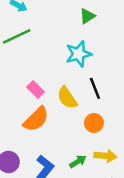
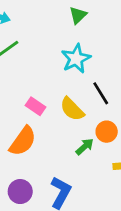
orange semicircle: (36, 119) -> (23, 141), moved
green arrow: (78, 162) -> (85, 147), moved

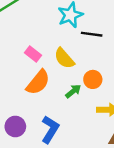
black line: (101, 93) -> (92, 34), moved, turned -54
orange semicircle: (23, 141) -> (38, 82), moved

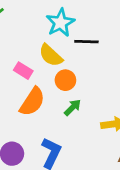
yellow semicircle: (64, 58) -> (51, 55), moved
orange circle: (93, 79) -> (65, 80), moved

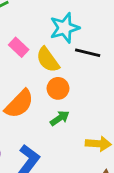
pink rectangle: (23, 71) -> (19, 47), moved

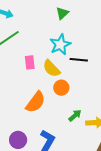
pink rectangle: (19, 47) -> (30, 62), turned 48
green arrow: (60, 118) -> (75, 115), moved

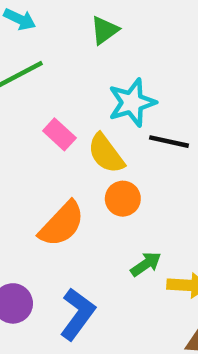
green triangle: (62, 13) -> (105, 30), moved
pink rectangle: (30, 62) -> (59, 134), turned -48

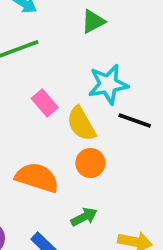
orange semicircle: (62, 224) -> (37, 178), turned -123
green arrow: (146, 264) -> (84, 217), moved

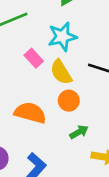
cyan star: (108, 84) -> (62, 37), moved
green arrow: (84, 217) -> (79, 132), moved

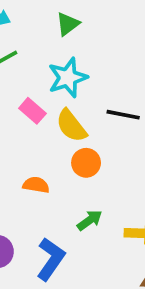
orange semicircle: (30, 113) -> (36, 185), size x0.6
green arrow: (79, 132) -> (90, 220), moved

